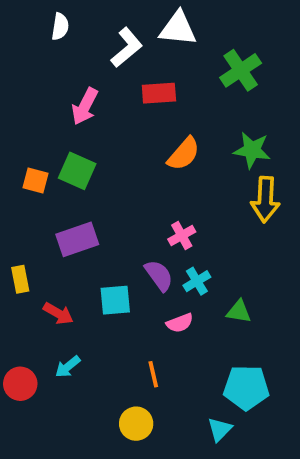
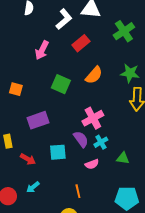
red rectangle: (159, 93) -> (81, 43), turned -36
green square: (77, 171) -> (61, 84), moved
pink cross: (182, 236) -> (93, 118), size x1.5

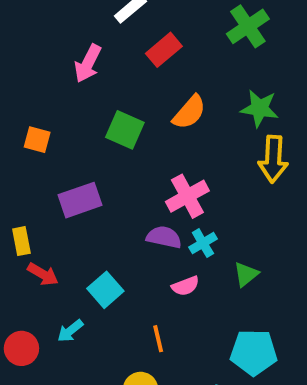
purple semicircle: (81, 139) -> (164, 237), turned -42
cyan square: (58, 152) -> (105, 290), moved, turned -36
green triangle: (123, 158) -> (246, 274), turned -48
red arrow: (28, 159) -> (43, 274), moved

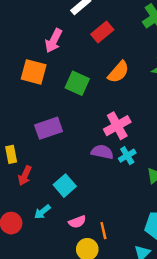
orange square: (37, 140) -> (34, 72), moved, size x1.5
red arrow: (43, 274) -> (25, 176), turned 84
pink semicircle: (185, 286) -> (77, 222), moved
orange line: (158, 339) -> (103, 231), moved

